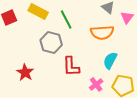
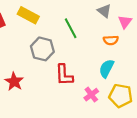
green line: (66, 19) -> (71, 28), moved
orange semicircle: (102, 32) -> (111, 40), moved, size x0.6

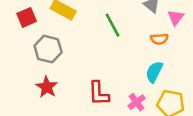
gray hexagon: (42, 49) -> (48, 49), moved
red L-shape: (64, 75) -> (99, 93), moved

